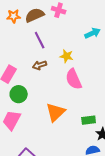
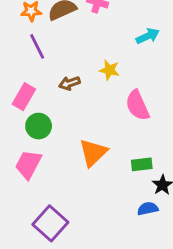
purple line: (40, 40) -> (37, 46), moved
pink semicircle: (74, 79) -> (137, 105), moved

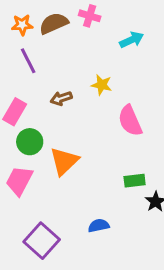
cyan arrow: (148, 36) -> (132, 40), moved
orange triangle: (93, 153) -> (64, 161), moved
blue semicircle: (148, 209) -> (99, 226), moved

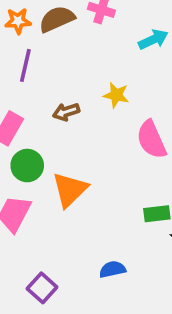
purple line: (28, 61) -> (25, 65), turned 40
purple square: (42, 241) -> (42, 288), size x0.7

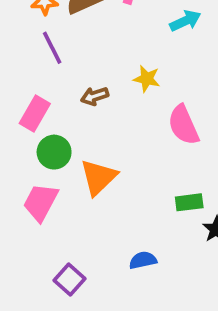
purple line: (25, 65) -> (52, 48), turned -40

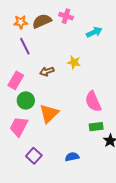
pink semicircle: (183, 125) -> (93, 101), moved
purple square: (70, 280) -> (34, 156), moved

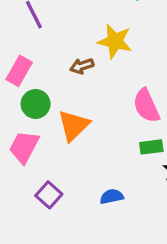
yellow star: (74, 62) -> (115, 41), size x1.5
brown arrow: (47, 71) -> (82, 66), moved

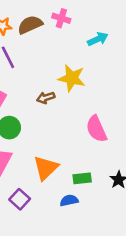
orange triangle: (74, 125) -> (46, 168), moved
green rectangle: (151, 147) -> (82, 178), moved

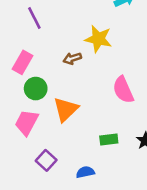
orange triangle: (46, 168) -> (66, 109), moved
blue semicircle: (69, 201) -> (85, 172), moved

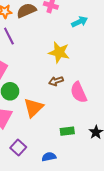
brown arrow: (72, 58) -> (56, 81), moved

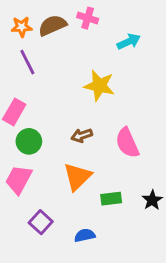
brown arrow: (56, 81) -> (82, 135), moved
orange triangle: (34, 108) -> (77, 177), moved

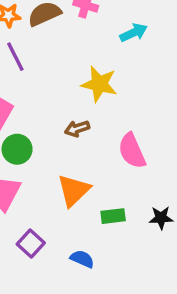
brown arrow: (82, 135) -> (77, 129), moved
black star: (152, 200) -> (161, 218), turned 30
blue semicircle: (85, 235) -> (82, 259), turned 36

